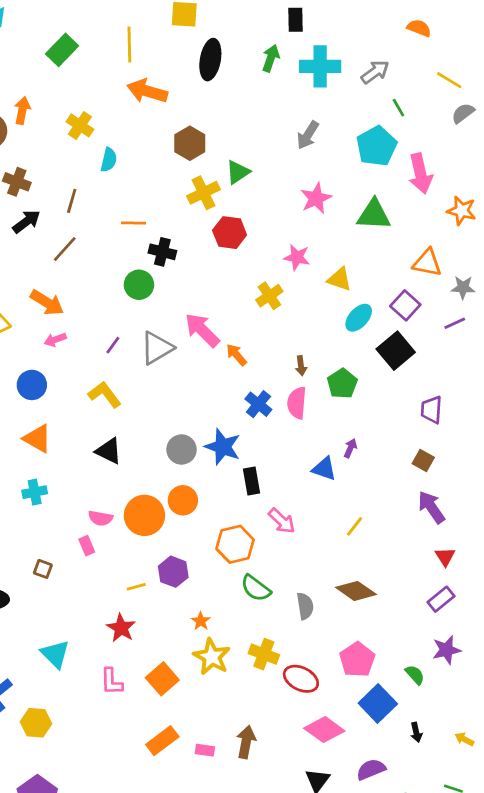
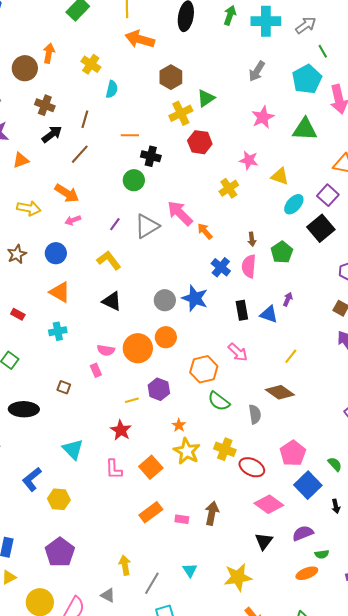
black rectangle: (252, 481) -> (242, 310), moved
brown diamond: (356, 591) -> (280, 392), moved

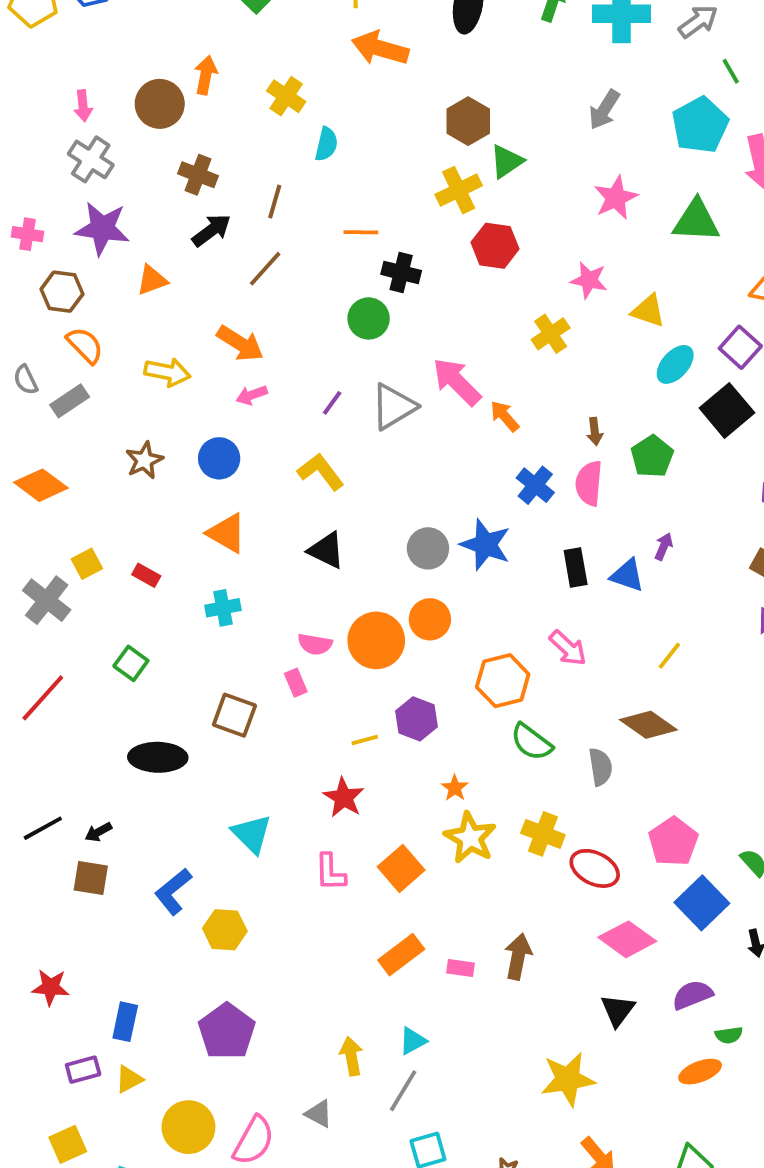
brown hexagon: (171, 77) -> (468, 121), moved
brown square: (64, 387) -> (234, 715), size x1.6
cyan triangle: (190, 570) -> (413, 1041), moved, turned 35

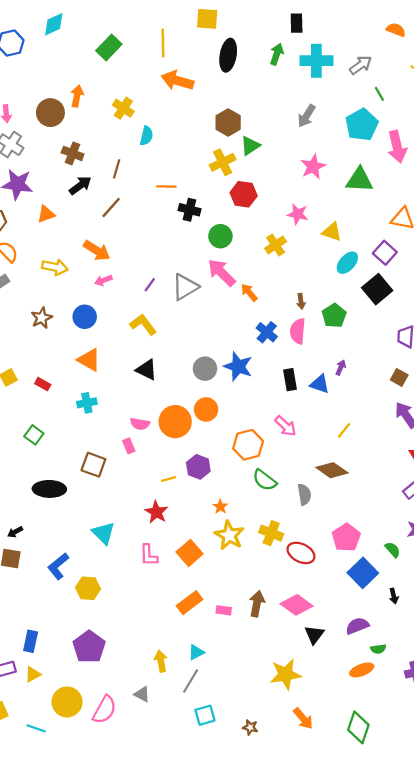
green circle: (369, 318) -> (220, 236), moved
pink diamond: (627, 939) -> (297, 605), moved

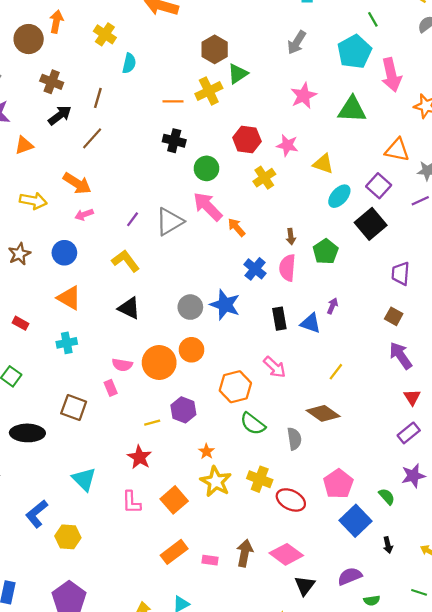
orange line: (166, 187) -> (173, 101), moved
red hexagon: (244, 194) -> (247, 140), moved

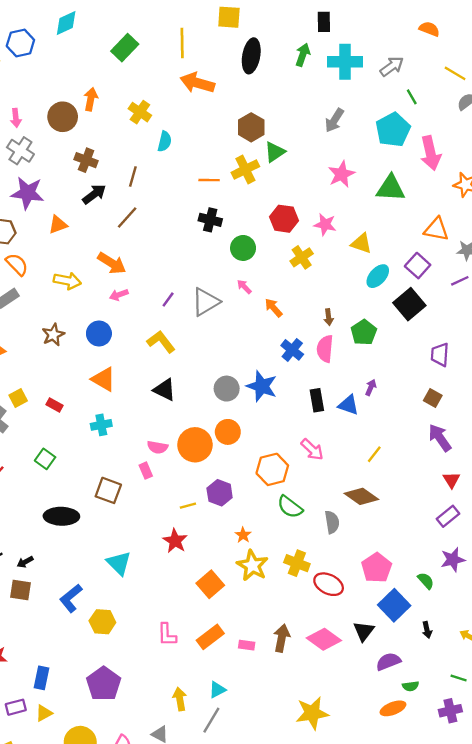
pink arrow: (208, 207) -> (244, 287), size x0.5
pink L-shape: (131, 502) -> (167, 635), moved
black triangle: (305, 585) -> (364, 631), moved

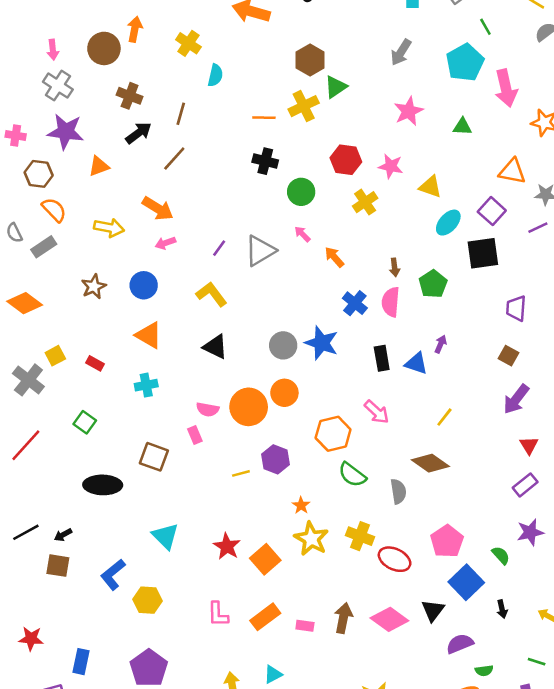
green triangle: (391, 188) -> (462, 127), size x0.6
black square: (409, 304) -> (483, 253), turned 32
purple arrow: (440, 438) -> (516, 399), turned -108
red star: (175, 541) -> (227, 546), moved

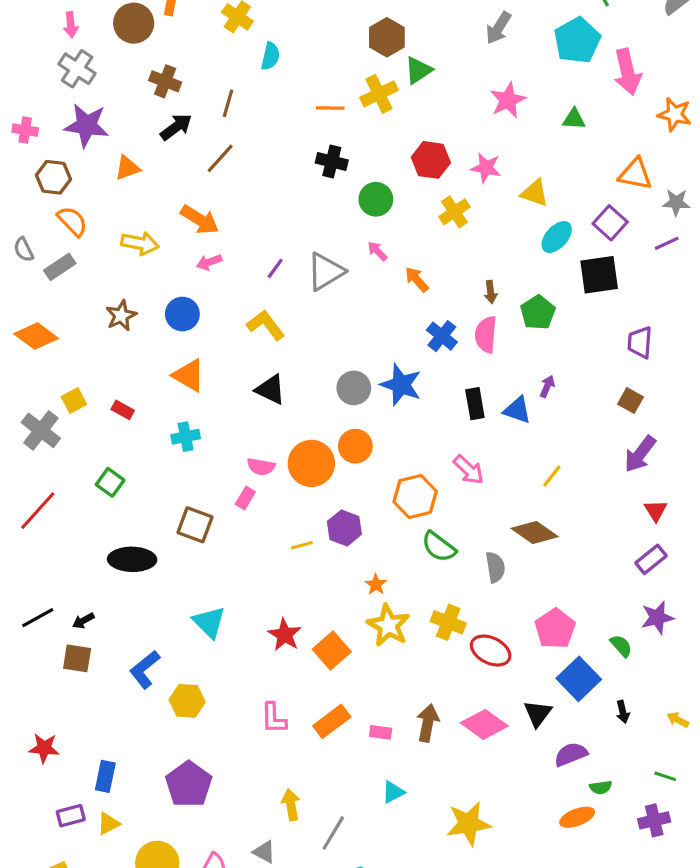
pink rectangle: (195, 435) -> (245, 498), turned 54
cyan triangle: (273, 674) -> (393, 792), moved

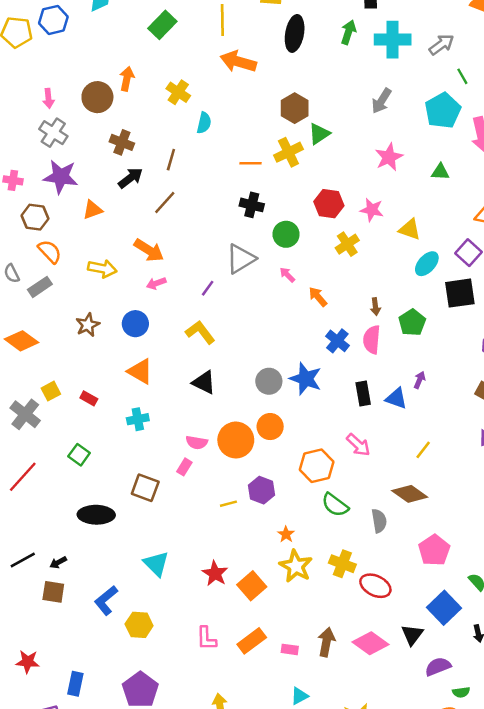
gray triangle: (326, 272) -> (241, 259), moved
pink pentagon: (555, 629) -> (434, 550), moved

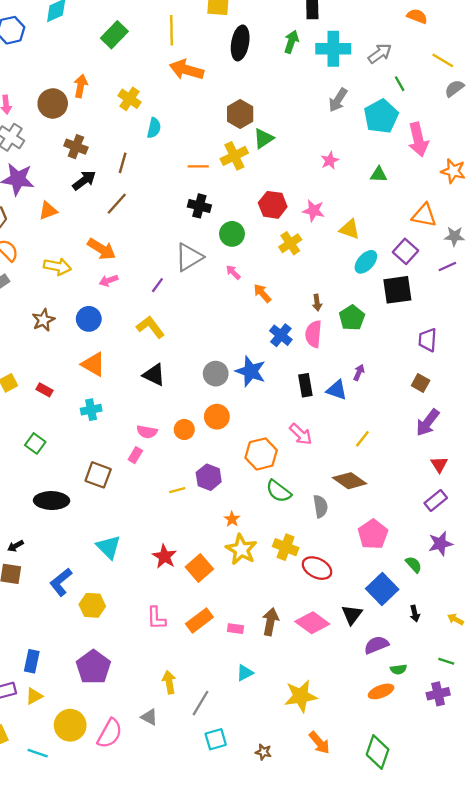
gray arrow: (382, 101) -> (338, 100), moved
pink star: (389, 157) -> (330, 161), size x0.7
orange circle: (236, 440) -> (184, 430), size x0.6

